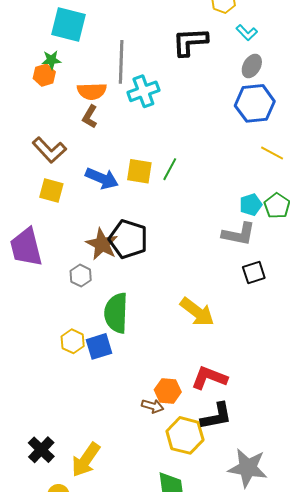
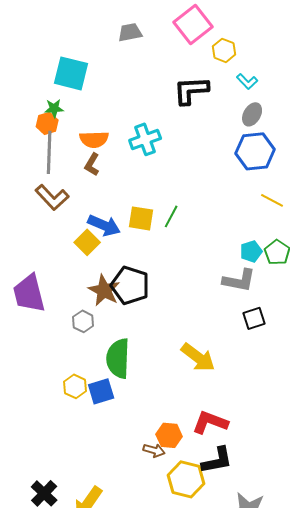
gray line: (121, 62) -> (49, 152), moved
yellow square: (51, 191) -> (87, 242), moved, turned 30

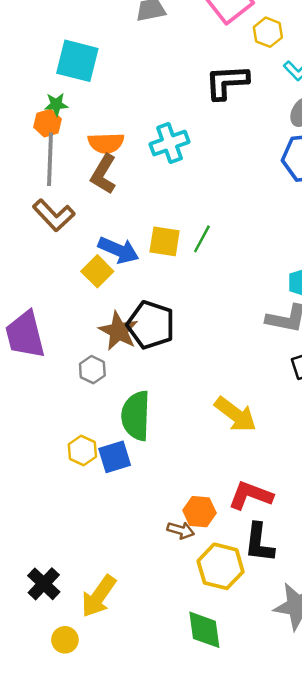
brown L-shape: (92, 164) -> (104, 174), size x1.4
black L-shape: (217, 460) -> (259, 543), turned 108

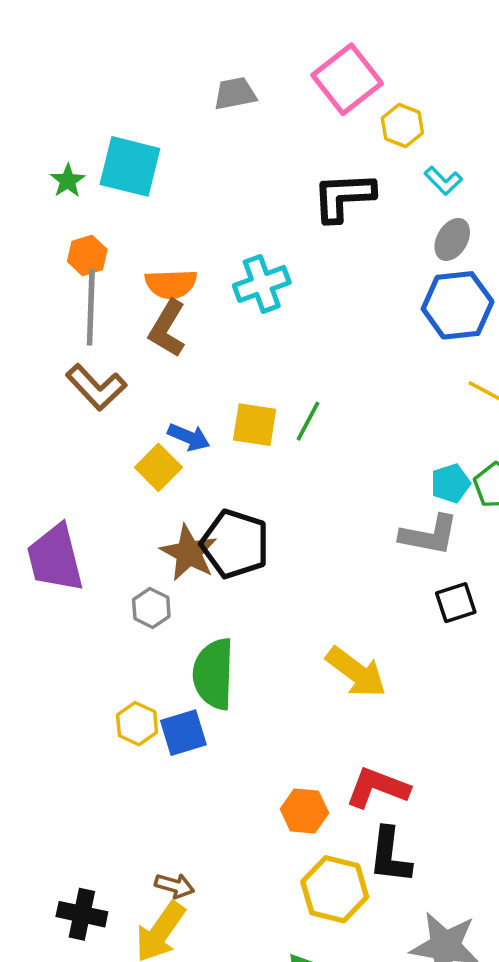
green star: (56, 104) -> (68, 181), moved, turned -30
blue arrow: (118, 250) -> (189, 437), size x0.7
brown arrow: (181, 530) -> (174, 886), moved
black cross: (44, 584) -> (82, 914), turned -32

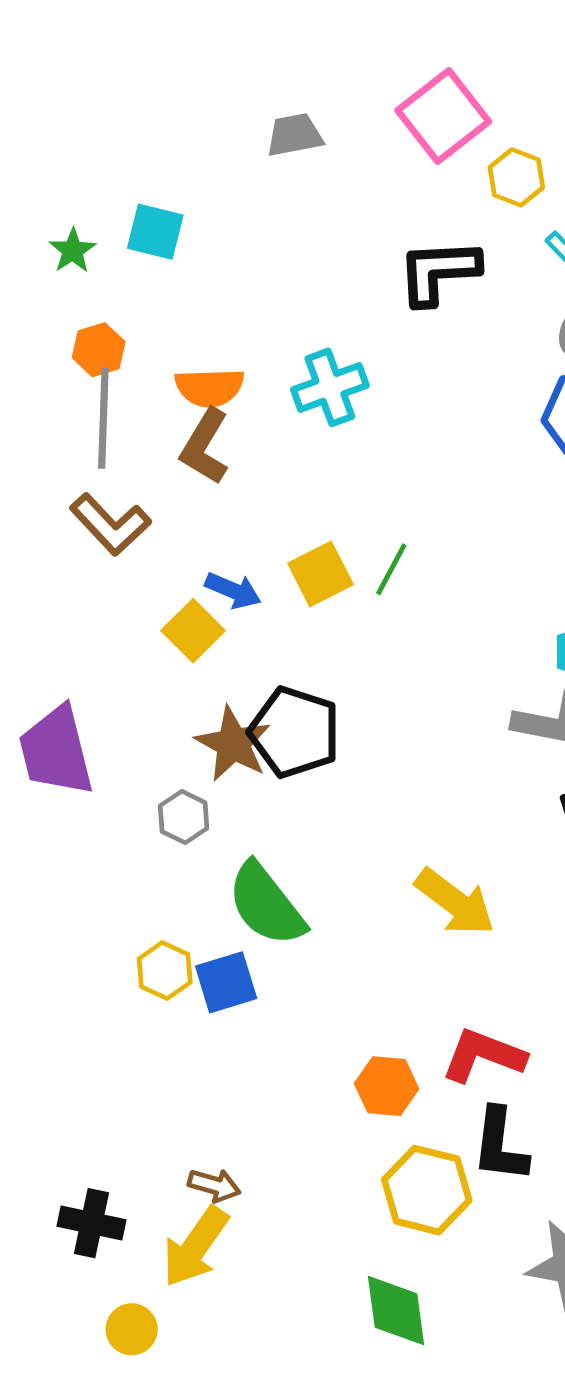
cyan square: (130, 166) -> (155, 232), size x0.7
yellow square: (255, 425) -> (320, 574), turned -36
green semicircle: (214, 674) -> (266, 904), turned -40

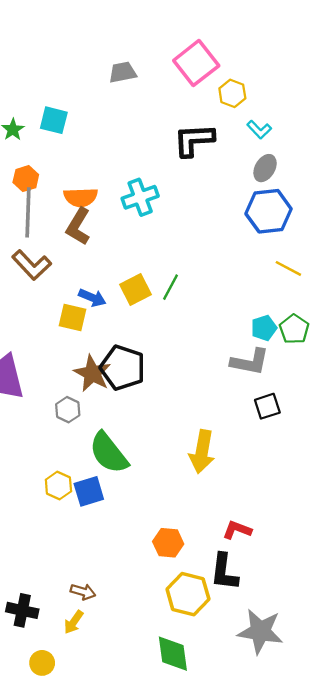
yellow square: (193, 631) -> (72, 317), turned -32
yellow arrow: (455, 902) -> (202, 452), turned 63
red L-shape: (483, 1055) -> (237, 530), moved, size x0.7
yellow arrow: (195, 1247) -> (74, 622), size x0.6

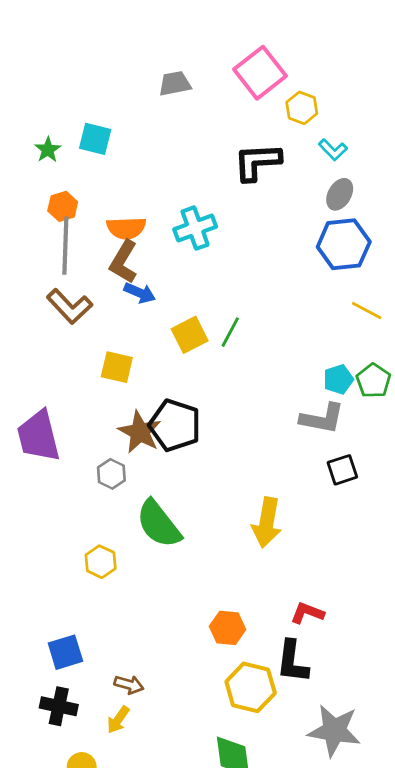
blue arrow: (92, 298) -> (140, 293), moved
blue square: (89, 491) -> (65, 652), moved

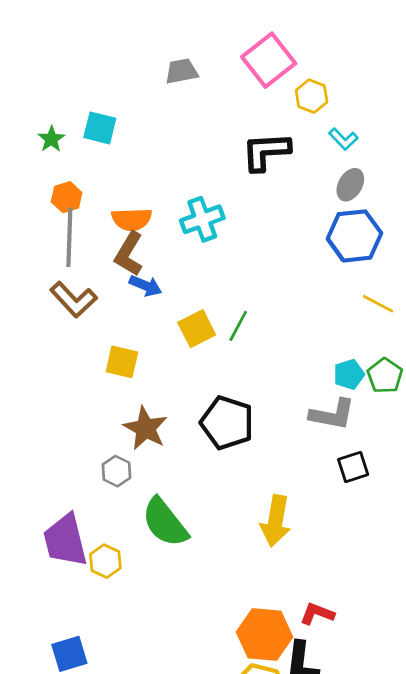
black pentagon: (175, 425) -> (227, 423), moved
purple trapezoid: (38, 436) -> (65, 540), moved
orange hexagon: (228, 628) -> (265, 634), moved, size x1.5

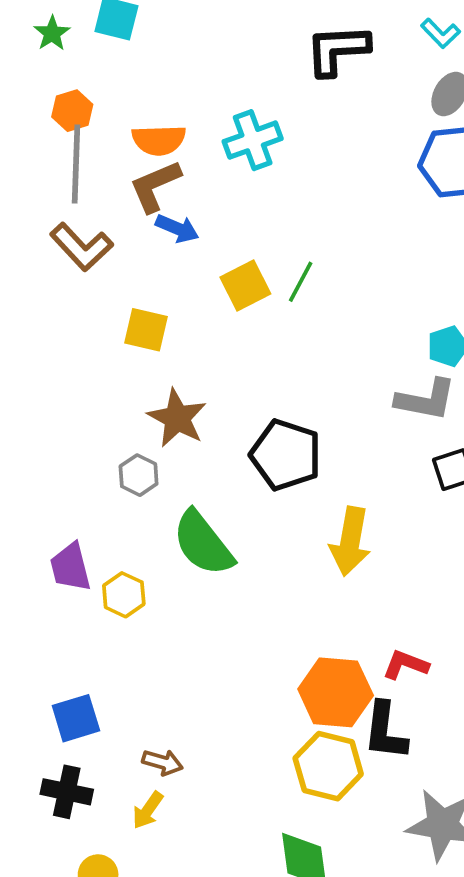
brown L-shape: (129, 254) -> (155, 186), turned 36
black pentagon: (227, 423) -> (286, 455), moved
purple trapezoid: (65, 540) -> (70, 567), size x0.7

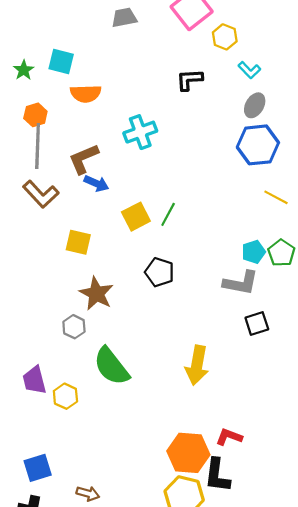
black L-shape: (337, 50) -> (189, 80), size x0.7
orange semicircle: (159, 140) -> (86, 94), moved
black pentagon: (286, 455) -> (160, 272), moved, size x0.7

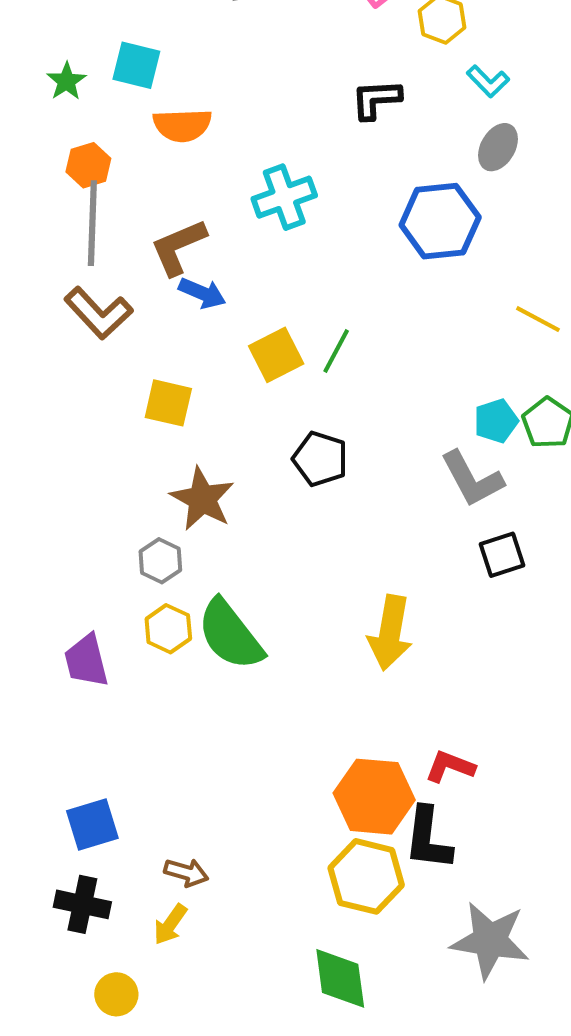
blue hexagon: (258, 145) -> (440, 221), moved
gray L-shape: (241, 283) -> (472, 479), turned 51
yellow hexagon: (65, 396) -> (168, 629), moved

